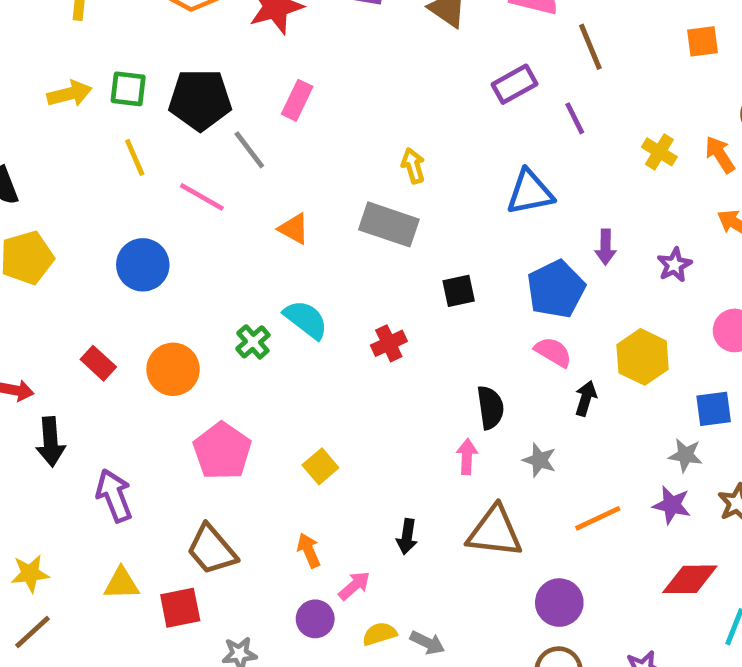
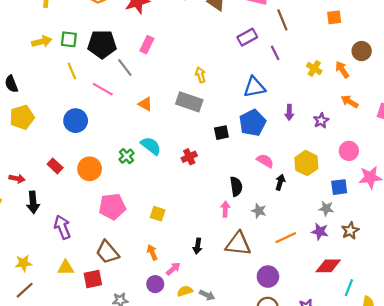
blue pentagon: (556, 289) -> (253, 123), moved
pink pentagon: (222, 451) -> (112, 207), turned 30
yellow square: (320, 466) -> (158, 214), turned -32

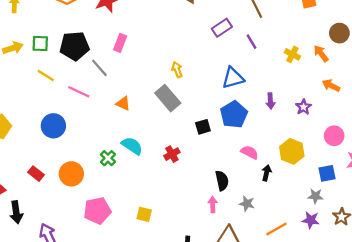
yellow line: (72, 71) -> (46, 76), turned -30
gray rectangle: (189, 102) -> (168, 98), turned 35

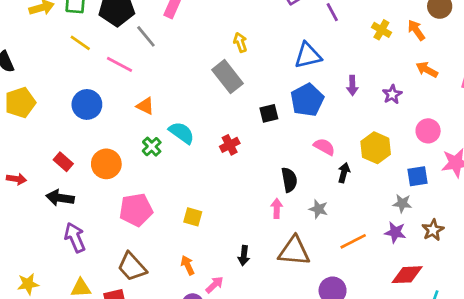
orange triangle: (123, 103) -> (145, 106), moved
black arrow: (16, 212) -> (60, 198), moved, turned 105

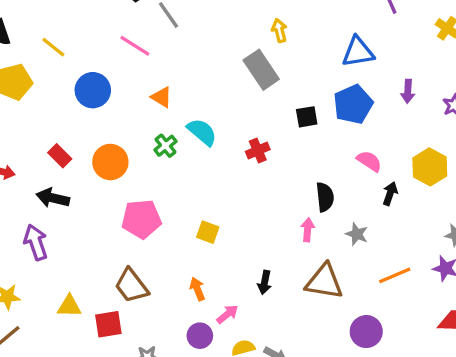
yellow line: (80, 43) -> (53, 47), moved
purple arrow: (75, 238) -> (36, 242), moved

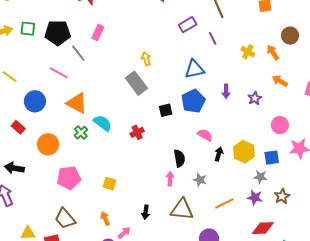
orange triangle: (162, 97) -> (77, 103), size x1.6
red rectangle: (60, 156) -> (18, 127), moved
yellow hexagon: (430, 167) -> (244, 152), moved

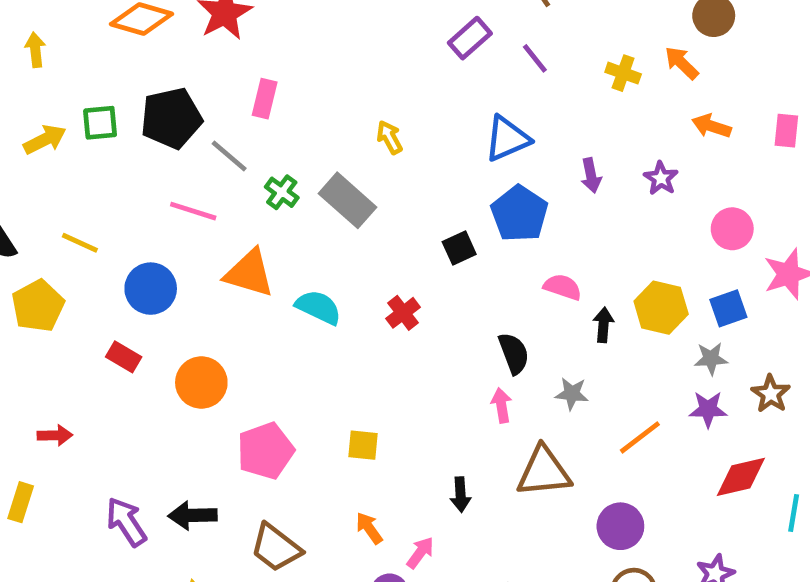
gray rectangle: (136, 83) -> (347, 200), moved
green cross: (81, 133) -> (282, 192), moved
black arrow: (14, 168) -> (193, 515), moved

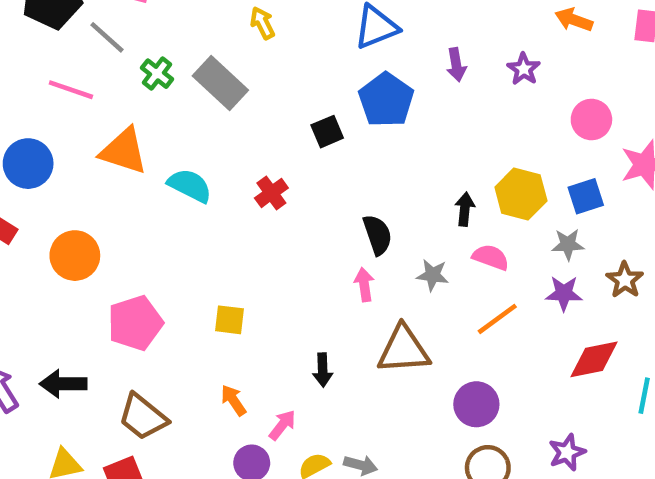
pink semicircle: (563, 287) -> (491, 257), moved

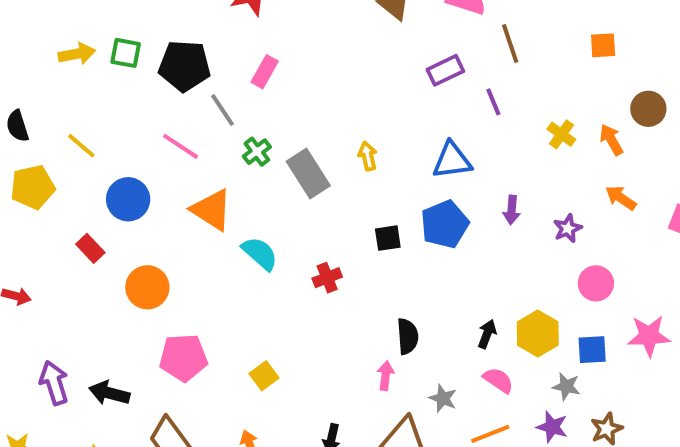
yellow arrow: (262, 23) -> (368, 156), moved
pink circle: (591, 119) -> (596, 283), moved
gray star: (433, 275) -> (443, 398), moved
yellow square: (230, 320) -> (264, 376), turned 32

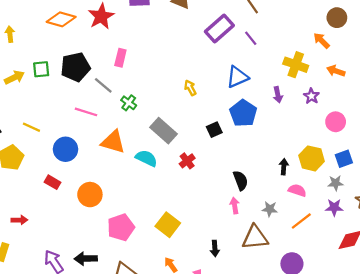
purple rectangle: (445, 70) -> (219, 29), size x1.4
yellow cross: (561, 134) -> (296, 65), moved, size x1.5
gray rectangle: (308, 173) -> (164, 131), moved
yellow square: (264, 376) -> (168, 225), size x1.5

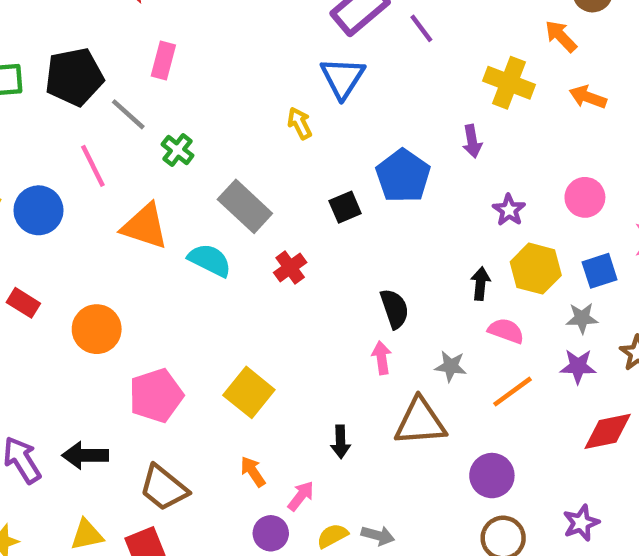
blue triangle: (237, 77) -> (343, 78), moved, turned -35
purple star: (311, 96) -> (509, 210), moved
pink line: (86, 112) -> (93, 166), turned 45
blue circle: (66, 149) -> (38, 210), moved

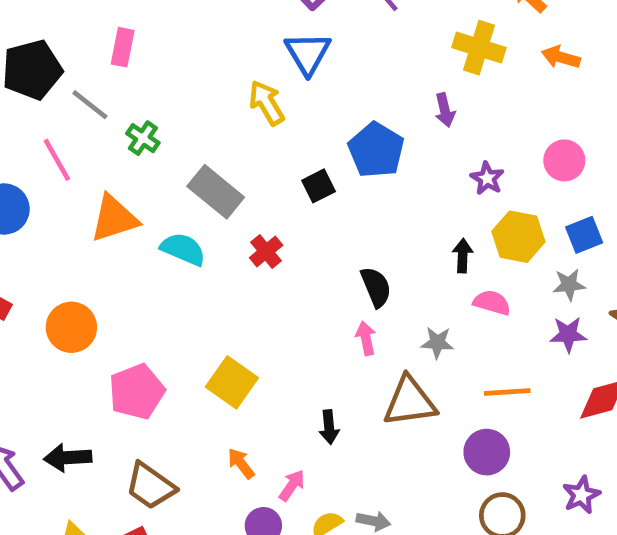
yellow arrow: (300, 123) -> (267, 103), size x1.4
orange triangle: (145, 226) -> (114, 218), turned -32
orange line: (512, 392) -> (507, 392), moved, turned 36

